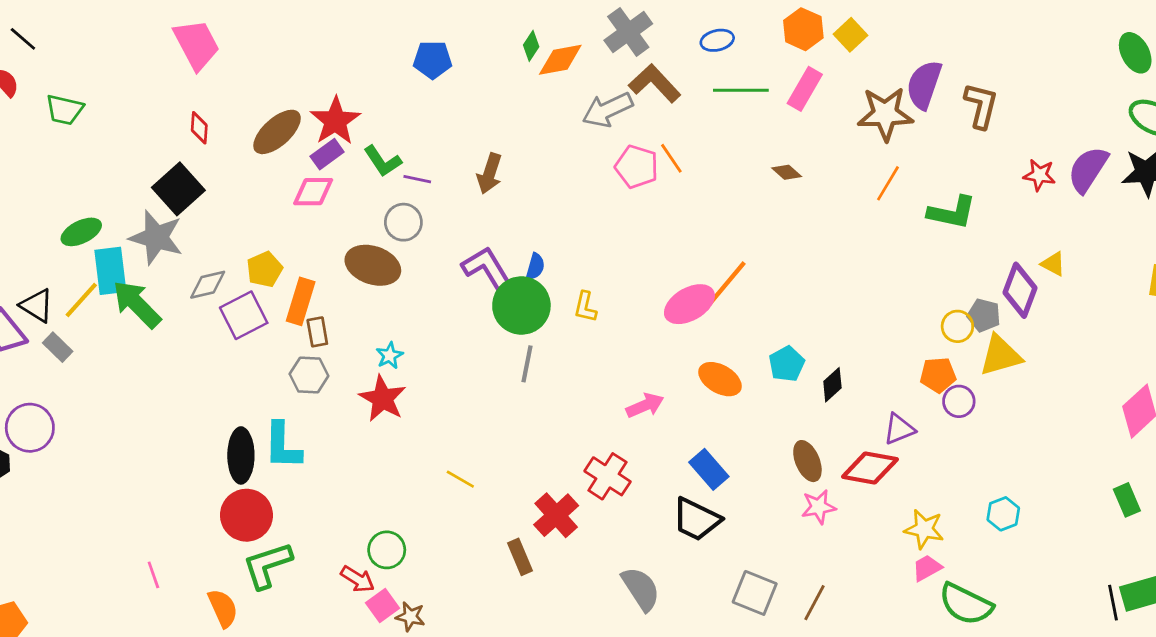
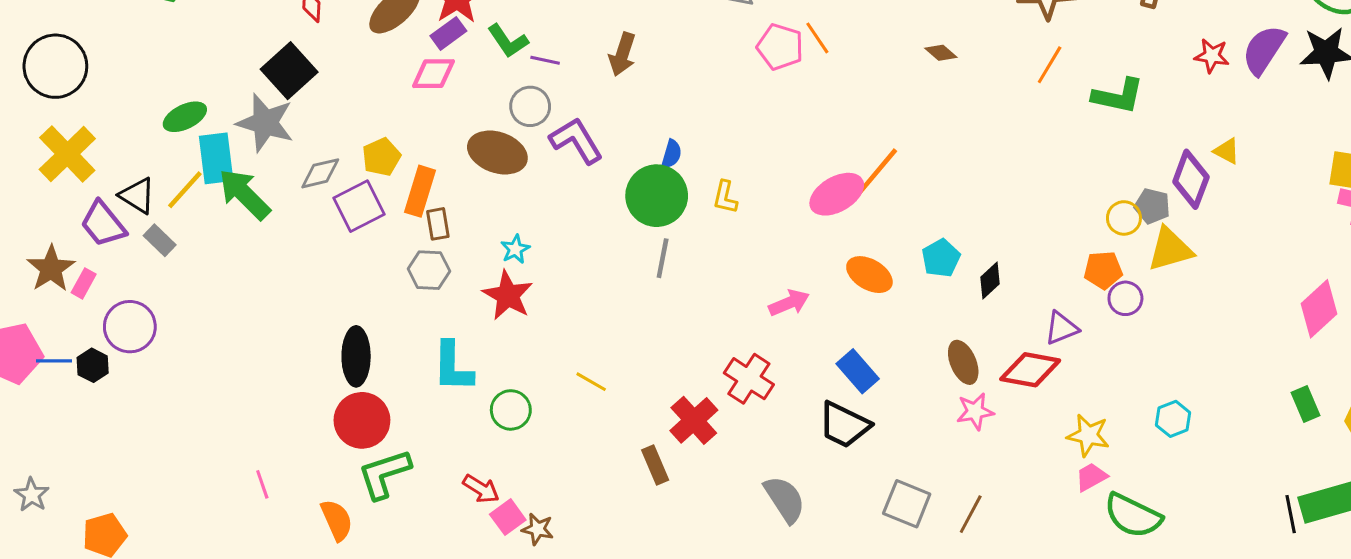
purple L-shape: (487, 268) -> (576, 141), moved
cyan L-shape: (283, 446) -> (453, 367), moved
green circle: (387, 550) -> (511, 410), moved

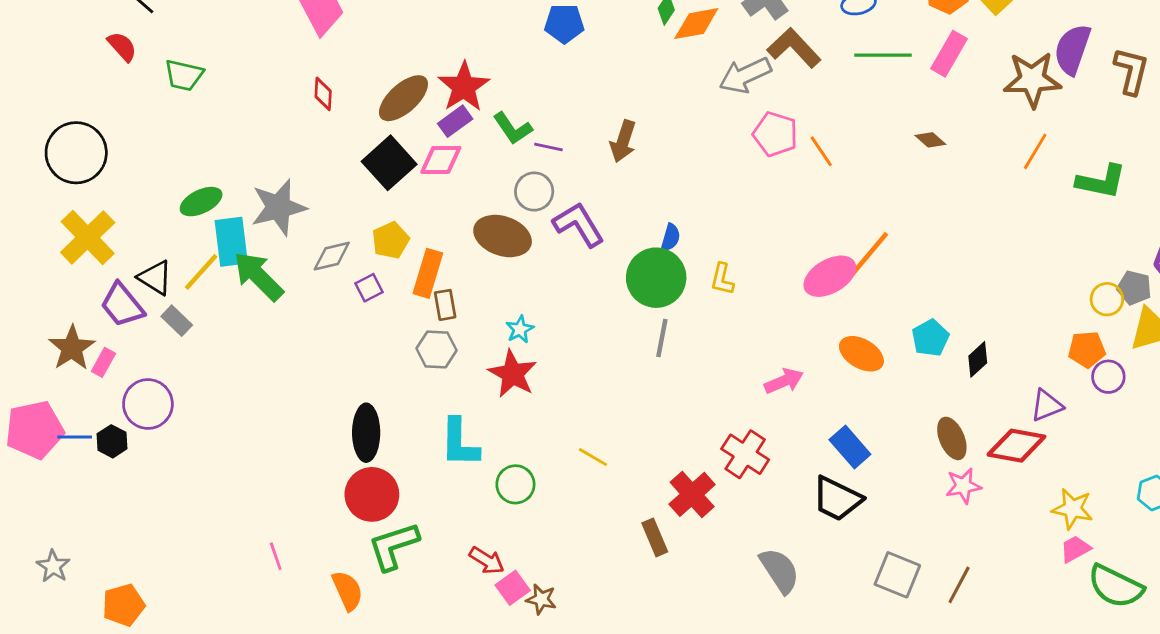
orange line: (817, 38) -> (821, 151), moved
black square: (289, 71) -> (389, 163), moved
gray star: (265, 123) -> (279, 207), turned -30
purple square: (359, 206) -> (369, 288), size x0.6

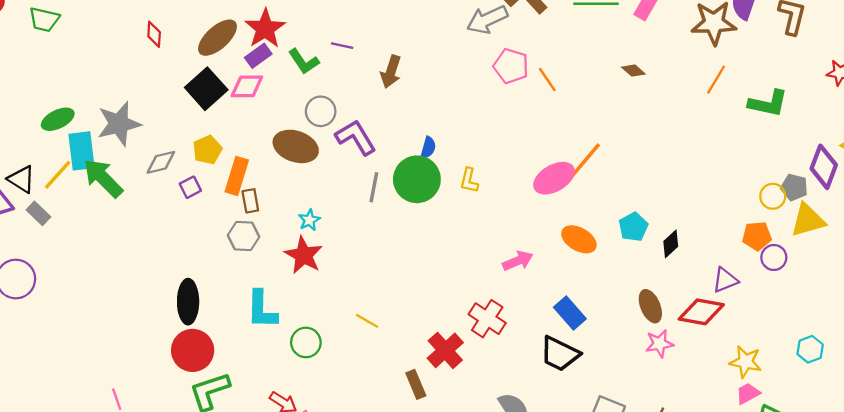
purple line: (548, 147) -> (342, 46), moved
gray line: (662, 338) -> (374, 187), moved

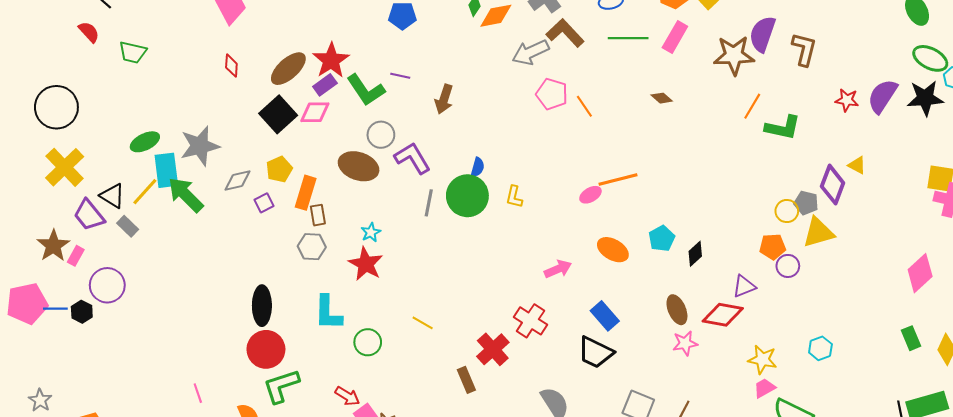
green L-shape: (304, 61) -> (366, 90), size x1.4
orange line: (716, 80) -> (752, 106), moved
orange line: (585, 161) -> (618, 179), turned 36
pink ellipse: (554, 178) -> (590, 195), size x0.6

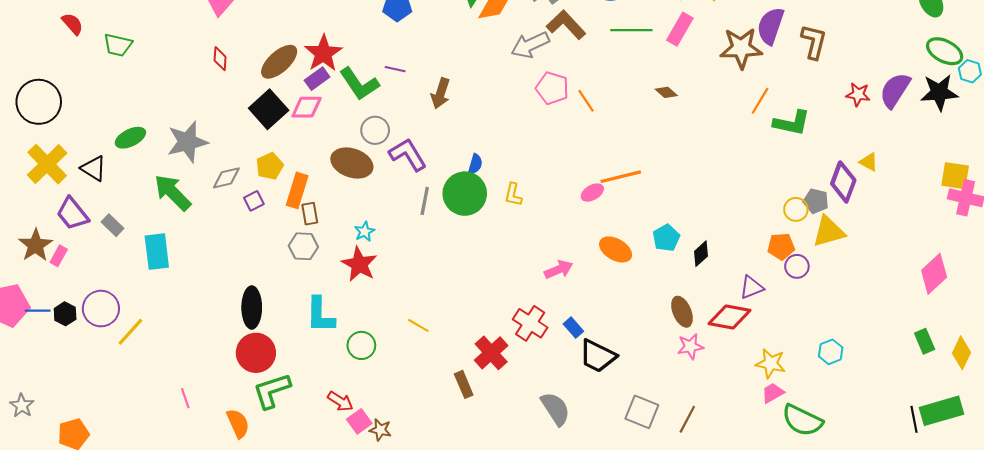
cyan rectangle: (166, 170) -> (157, 252), moved
yellow line: (145, 192) -> (130, 332), moved
black triangle: (112, 196) -> (94, 168), moved
purple circle: (107, 285) -> (101, 309), moved
blue rectangle: (605, 316) -> (573, 328), moved, size x0.7

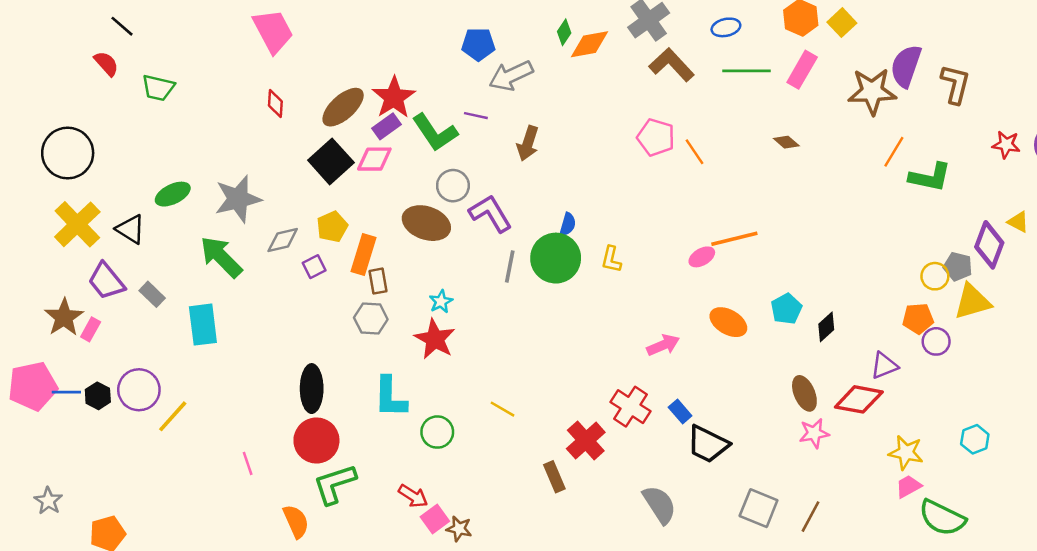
gray arrow: (530, 45) -> (511, 76), moved
pink line: (185, 398) -> (248, 463), moved

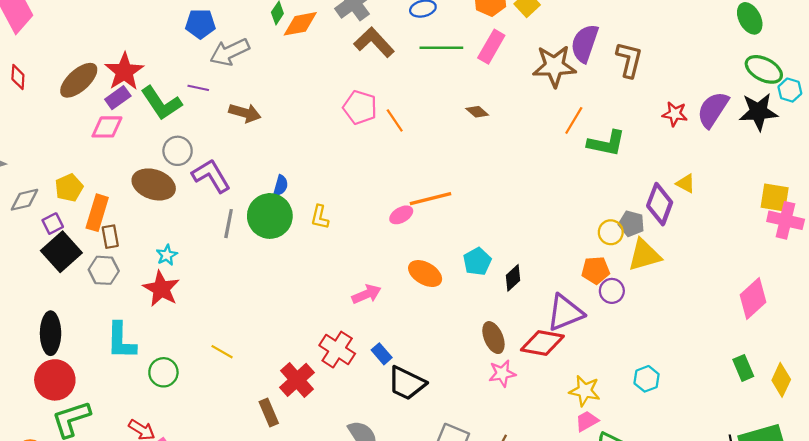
brown arrow: (528, 143) -> (245, 113), turned -92
black square: (331, 161) -> (61, 252), moved
purple triangle: (884, 366) -> (565, 313), size x1.5

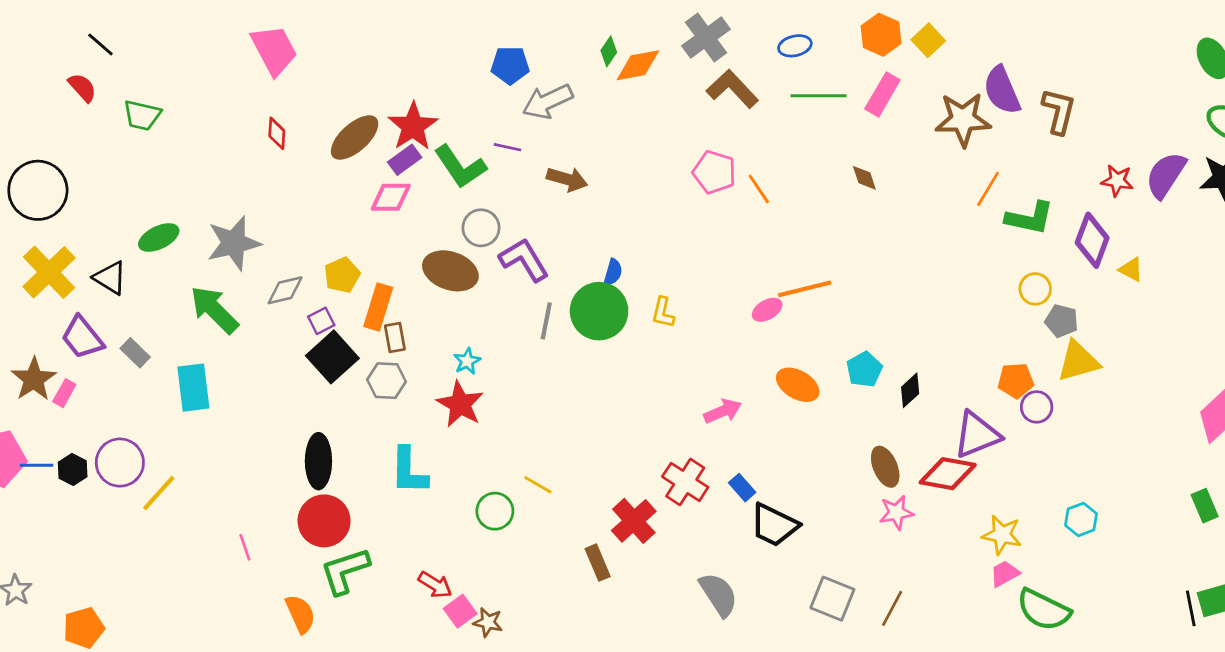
purple semicircle: (585, 43) -> (1002, 90), turned -42
brown diamond: (477, 112) -> (864, 178), turned 30
purple diamond: (660, 204) -> (1092, 240), moved
yellow circle: (611, 232) -> (1035, 289), moved
green circle: (163, 372) -> (495, 511), moved

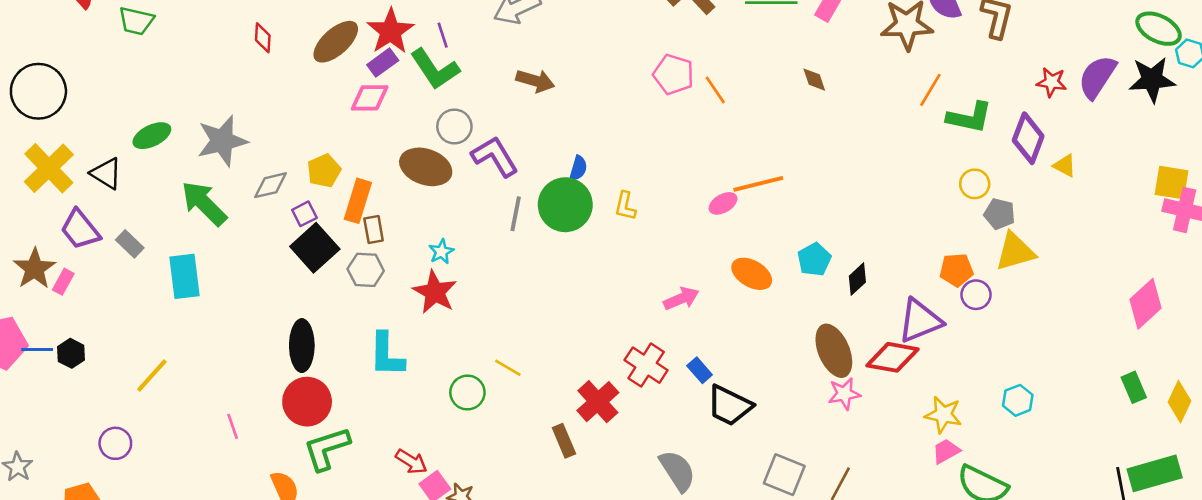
purple line: (507, 147) -> (443, 35), moved, turned 60
purple circle: (120, 463) -> (115, 443), moved, size x0.7
brown ellipse: (885, 467) -> (834, 351), size x1.4

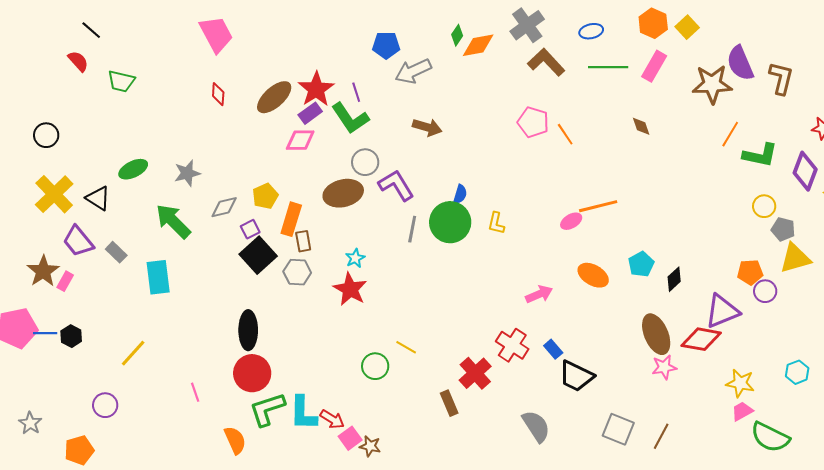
black circle: (38, 91) -> (46, 135), size x0.6
gray star: (222, 141) -> (187, 173), size x0.7
brown ellipse: (426, 167) -> (343, 193), turned -33
cyan L-shape: (387, 355) -> (303, 413), moved

